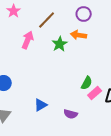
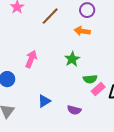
pink arrow: (28, 40) -> (31, 59), moved
green star: (60, 44) -> (72, 59), moved
green semicircle: (87, 83) -> (90, 79), turned 56

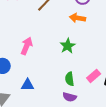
green semicircle: (90, 79) -> (70, 79), moved, turned 88
blue triangle: (44, 101) -> (28, 85), moved, turned 32

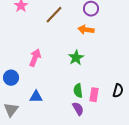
pink rectangle: (94, 76) -> (94, 95), moved, turned -40
purple semicircle: (70, 97) -> (78, 109), turned -136

